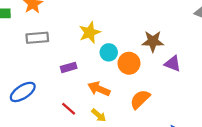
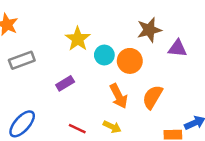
orange arrow: (99, 89) -> (119, 96), moved, turned -125

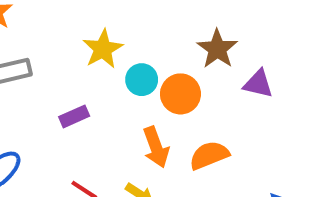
brown star: (149, 30) -> (217, 49), turned -30
orange semicircle: (153, 97) -> (209, 155), turned 30

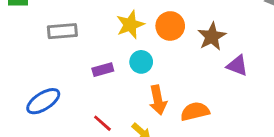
cyan circle: (142, 80) -> (141, 62), moved
orange circle: (180, 94) -> (170, 26), moved

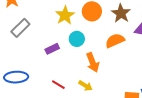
gray rectangle: (62, 31) -> (20, 28), turned -30
blue ellipse: (43, 101) -> (16, 77), turned 40
orange semicircle: (195, 111) -> (115, 41), moved

